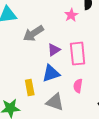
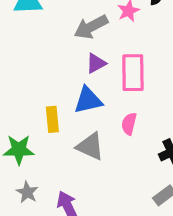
gray arrow: (33, 33) -> (91, 27), moved

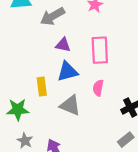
gray arrow: (91, 27) -> (52, 16), moved
purple triangle: (96, 63) -> (63, 45), moved, turned 42

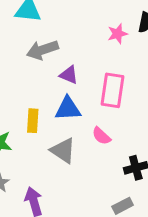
gray arrow: (52, 16) -> (42, 50), moved
pink semicircle: (98, 88) -> (101, 136), turned -70

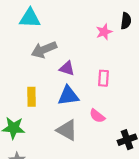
pink rectangle: (113, 90) -> (103, 78), size x0.6
yellow rectangle: (33, 121) -> (31, 97), moved

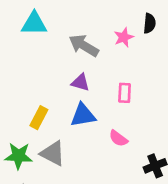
gray arrow: (44, 50) -> (84, 45), moved, turned 55
yellow rectangle: (31, 97) -> (39, 118), turned 30
gray triangle: (67, 130) -> (53, 153), moved

